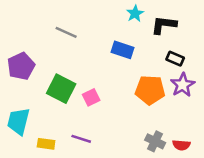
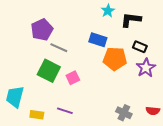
gray line: (66, 32) -> (59, 48), moved
purple pentagon: (21, 66) -> (42, 30), moved
orange pentagon: (150, 90) -> (115, 59), moved
red semicircle: (181, 145) -> (153, 111), moved

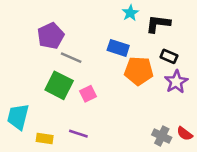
red semicircle: (153, 111) -> (185, 134), turned 32
gray cross: (124, 113) -> (162, 136), moved

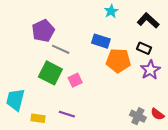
black L-shape: (158, 24) -> (148, 20), moved, turned 35

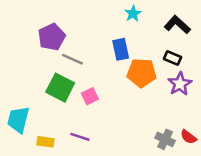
blue rectangle: (101, 41) -> (121, 49), turned 60

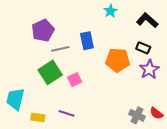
blue rectangle: (121, 49) -> (87, 41), moved
gray line: (73, 59) -> (60, 49), turned -36
green square: (60, 88) -> (50, 72), turned 30

